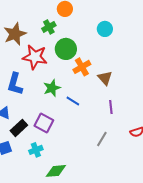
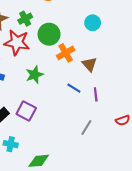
green cross: (49, 27) -> (25, 19), moved
cyan circle: (105, 29) -> (93, 23), moved
blue line: (73, 101) -> (74, 88), moved
cyan cross: (36, 150) -> (11, 144), moved, turned 32

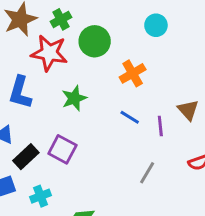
orange cross: (66, 53) -> (133, 73), moved
brown triangle: (89, 64) -> (188, 110), moved
cyan cross: (11, 144) -> (41, 196), turned -32

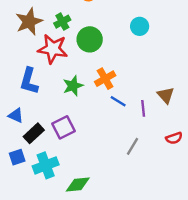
orange cross: (133, 73) -> (105, 79), moved
purple square: (62, 149) -> (63, 127), turned 35
cyan cross: (41, 196) -> (46, 165), size x1.5

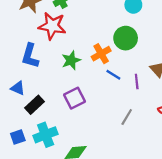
green circle: (90, 39) -> (126, 38), moved
purple square: (63, 127) -> (74, 98), moved
blue square: (17, 157) -> (18, 137), moved

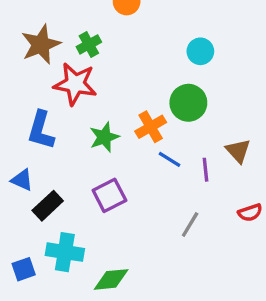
cyan cross: (46, 135) -> (65, 252), turned 30
blue square: (18, 137) -> (24, 269), moved

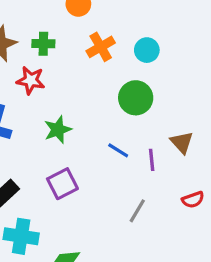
green cross: (89, 44) -> (43, 44), turned 30
red star: (75, 84) -> (31, 80), size x0.7
orange cross: (151, 127) -> (101, 47), moved

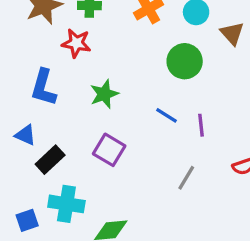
brown triangle: (182, 142) -> (232, 33), moved
purple square: (62, 184) -> (109, 150), turned -32

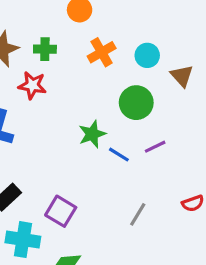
green star: (104, 94) -> (92, 134), moved
purple line: (201, 125) -> (155, 147), moved, turned 70
purple square: (109, 150) -> (61, 211), moved

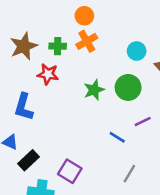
orange cross: (102, 52) -> (87, 41), moved
green star: (92, 134) -> (94, 90), moved
blue line: (119, 155) -> (117, 137), moved

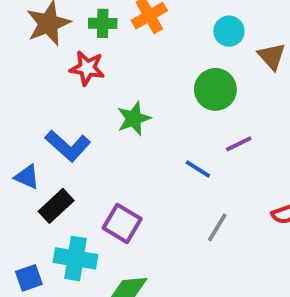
green star: (94, 90) -> (134, 119), moved
blue L-shape: (24, 107) -> (68, 146), moved, turned -64

